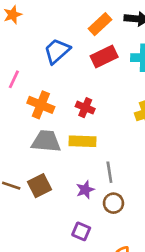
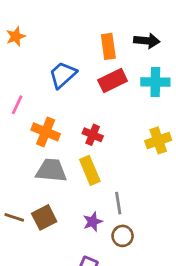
orange rectangle: (100, 24) -> (108, 46), turned -55
yellow rectangle: (83, 141) -> (90, 170), turned 65

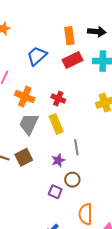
gray trapezoid: (51, 170) -> (29, 124), turned -70
brown circle: (123, 236) -> (72, 180), moved

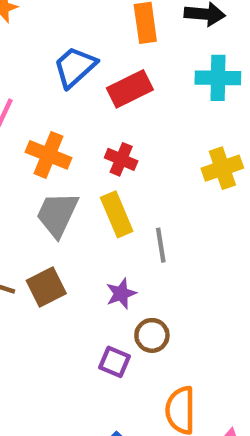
red rectangle: (72, 60) -> (130, 89), moved
gray line: (76, 147) -> (161, 245), moved

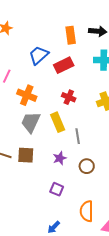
red cross: (121, 159) -> (69, 97), moved
brown square: (46, 287) -> (26, 155), turned 30
brown circle: (152, 335) -> (87, 166), moved

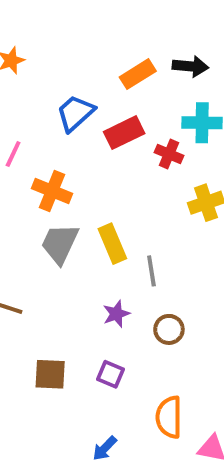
orange rectangle: (71, 35) -> (138, 74), turned 66
red cross: (69, 97) -> (169, 154), moved
brown square: (26, 155) -> (50, 374), moved

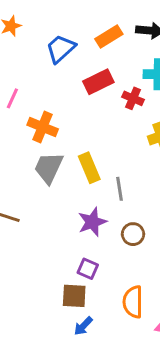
blue trapezoid: (75, 113) -> (61, 49), moved
purple star: (116, 314) -> (92, 222), size x1.4
brown square: (50, 374) -> (74, 296), moved

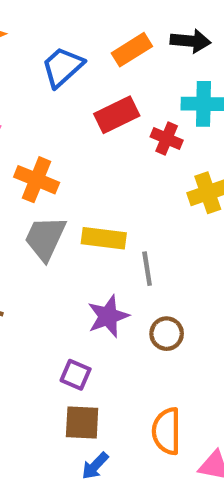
yellow rectangle: (89, 168) -> (104, 238), turned -60
purple square: (88, 269) -> (76, 375), moved

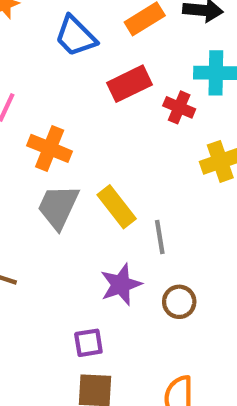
blue trapezoid: (63, 67) -> (76, 36), turned -93
yellow rectangle: (104, 238) -> (117, 207), turned 45
purple square: (76, 375) -> (88, 343), turned -32

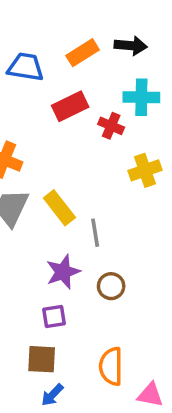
blue trapezoid: (76, 36) -> (26, 67), turned 144
purple square: (88, 343) -> (54, 316), moved

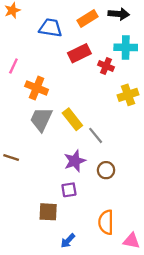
gray line: (95, 233) -> (96, 135), turned -30
brown square: (42, 359) -> (48, 212), moved

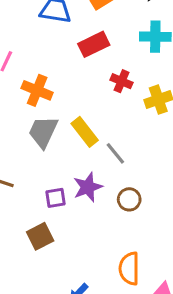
red cross: (106, 66) -> (121, 81), moved
purple square: (69, 190) -> (55, 198), moved
brown square: (48, 212) -> (40, 236), moved, turned -30

